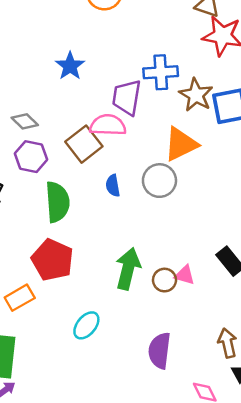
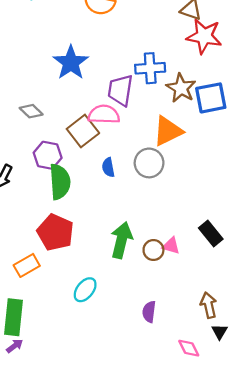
blue star: (70, 66) -> (71, 63), size x1.4
purple hexagon: (31, 157) -> (48, 155), moved
purple semicircle: (159, 351) -> (149, 312), size x0.7

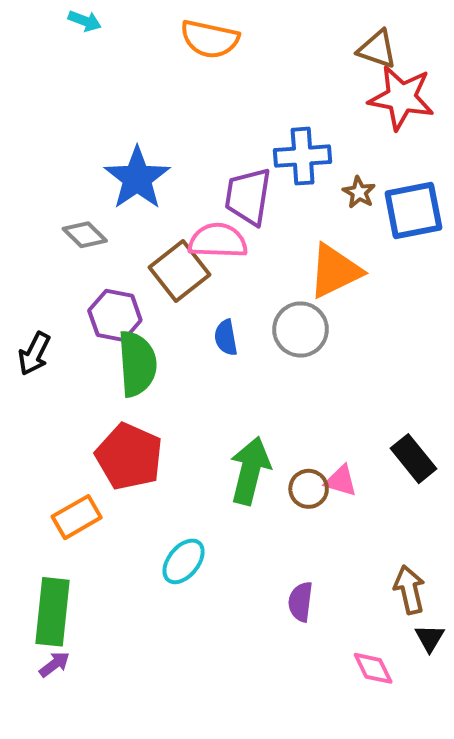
blue star: (71, 63) -> (137, 178), moved
brown star: (181, 88) -> (359, 192), size x0.6

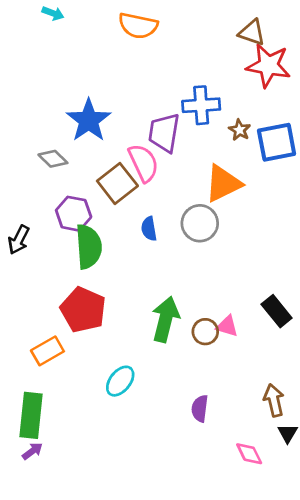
pink semicircle: (218, 241) -> (144, 163), turned 63

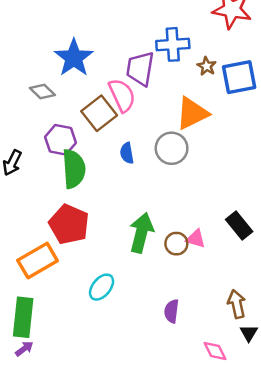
orange rectangle: (47, 351) -> (38, 261), size x1.4

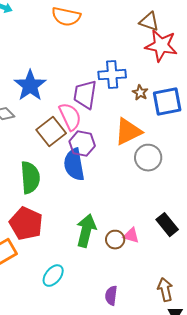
purple hexagon: (61, 140) -> (82, 144), moved
gray circle: (172, 148) -> (148, 158), moved
blue semicircle: (127, 153) -> (74, 165), size x1.8

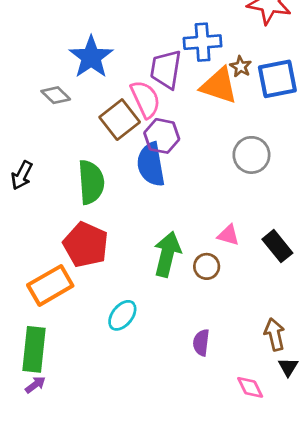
orange triangle: (128, 132) -> (219, 86), moved, turned 44
pink triangle: (131, 236) -> (228, 235), moved

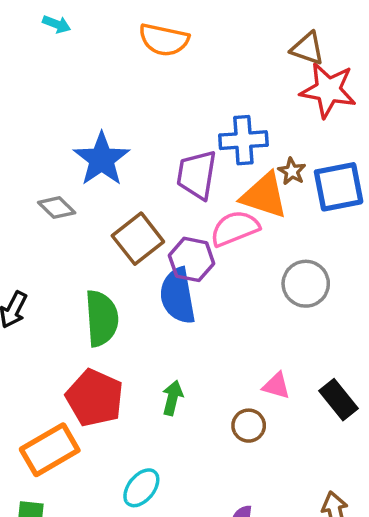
pink semicircle: (145, 99) -> (235, 228), moved, turned -87
green arrow: (167, 254) -> (173, 398), moved, size x0.6

